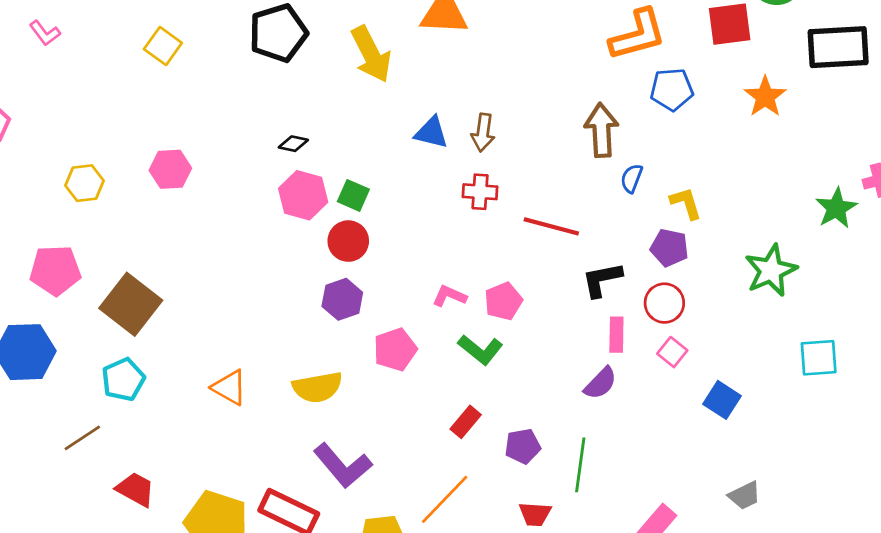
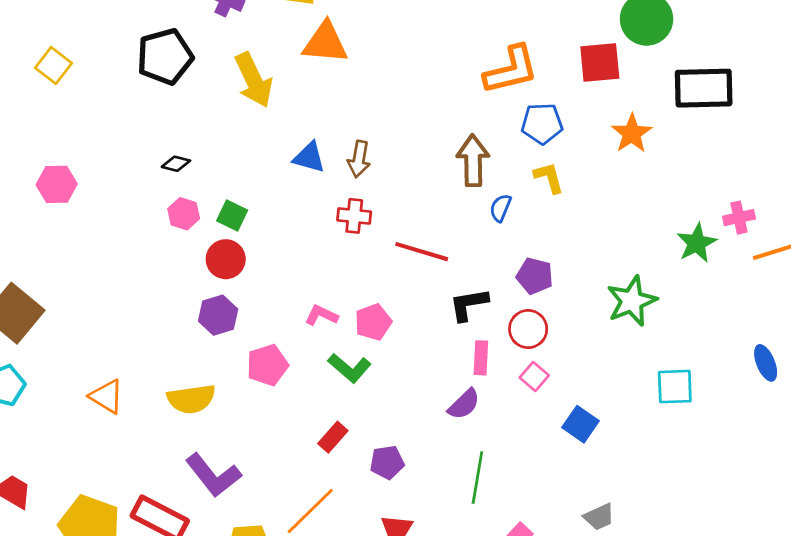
pink hexagon: (303, 195) -> (184, 214), size x0.7
yellow L-shape: (686, 203) -> (549, 178), moved
green line: (580, 465) -> (477, 478), moved

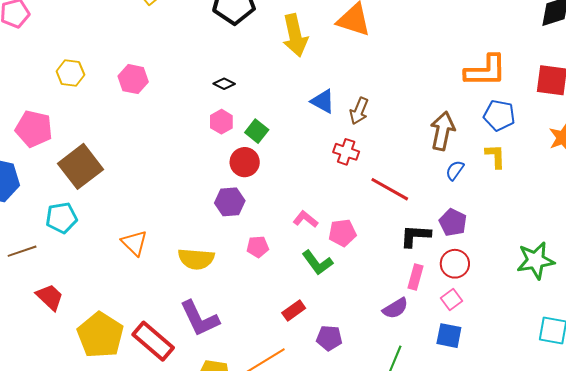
purple pentagon: (535, 276) -> (453, 222), moved
pink pentagon: (267, 365) -> (258, 247), size x0.7
blue square: (580, 424) -> (449, 336), moved, turned -36

